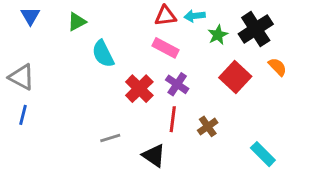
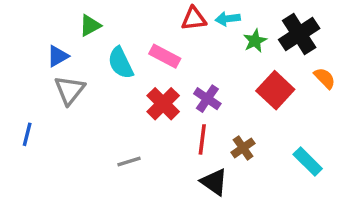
blue triangle: (30, 16) -> (58, 56), moved, turned 30
pink rectangle: (166, 48) -> (165, 56), moved
gray triangle: (22, 77) -> (70, 90), moved, turned 40
cyan rectangle: (263, 154) -> (308, 162), moved
black triangle: (154, 156) -> (214, 182), moved

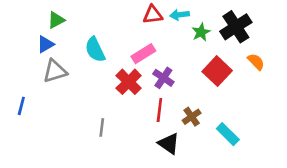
green triangle: (90, 26) -> (56, 20), moved
pink rectangle: (165, 56) -> (143, 54), moved, turned -60
gray triangle: (70, 90) -> (55, 71), turned 35
gray line: (129, 162) -> (102, 127), turned -66
cyan rectangle: (308, 162) -> (228, 134), moved

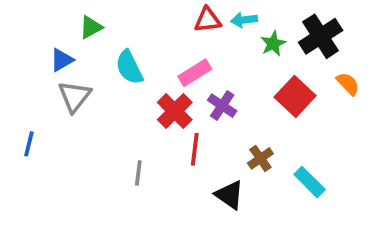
green triangle: (56, 20) -> (91, 27), moved
gray triangle: (55, 71) -> (74, 96), turned -35
red line: (159, 110) -> (195, 149), moved

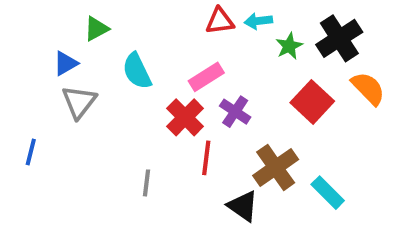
orange semicircle: (348, 84) -> (368, 88), size x1.4
brown cross: (260, 158) -> (276, 167), size x1.6

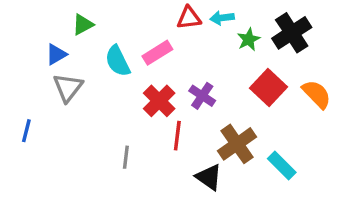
pink rectangle: (206, 77) -> (157, 53), moved
orange semicircle: (368, 88) -> (317, 94), moved

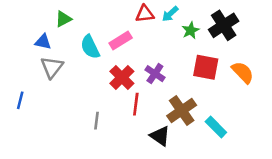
cyan arrow: (222, 18) -> (170, 14), turned -36
blue triangle: (56, 54) -> (43, 42), turned 42
red square: (269, 88) -> (206, 67), turned -32

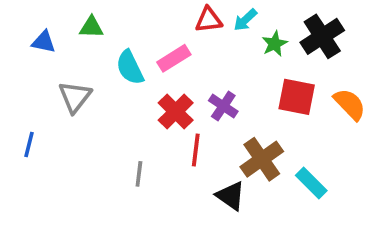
green triangle: (63, 19) -> (91, 27), turned 30
blue triangle: (43, 42) -> (44, 42), moved

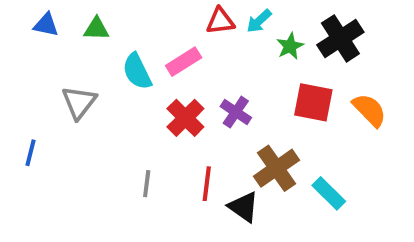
blue triangle: (44, 42) -> (46, 25), moved
red line: (196, 150) -> (207, 184), moved

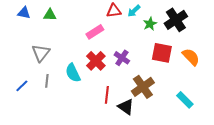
cyan semicircle: (137, 71) -> (73, 73), moved
blue line: (31, 153) -> (22, 86), moved, turned 32
gray line: (147, 184) -> (47, 81), moved
cyan rectangle: (329, 193) -> (185, 100), moved

